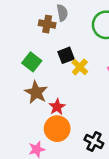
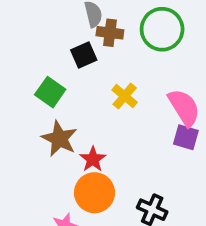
brown cross: (47, 24) -> (110, 33), moved
black square: (66, 55) -> (84, 55), moved

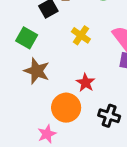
red star: (93, 159) -> (85, 83), moved

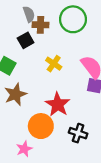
brown star: (37, 71) -> (15, 94), turned 30
red star: (85, 83) -> (58, 104), size x1.5

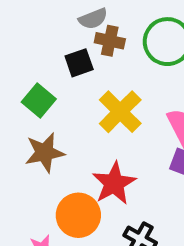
gray semicircle: (29, 14) -> (93, 19), turned 77
yellow cross: (54, 64) -> (120, 112), size x1.5

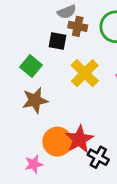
black square: (79, 63) -> (57, 41), turned 30
red star: (114, 183) -> (79, 139), moved

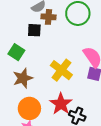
yellow cross: (85, 73) -> (61, 70), moved
orange circle: (57, 142) -> (29, 108), moved

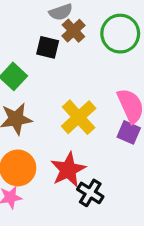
brown cross: (48, 17) -> (73, 31), turned 32

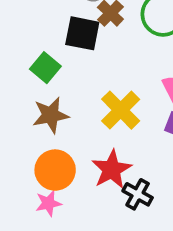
black square: (48, 47) -> (82, 33), size x1.4

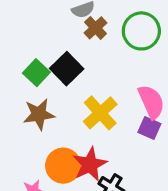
black square: (82, 33) -> (67, 69), moved, turned 32
orange circle: (55, 170) -> (63, 166), moved

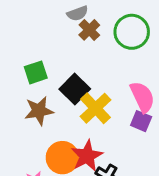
black square: (67, 69) -> (75, 89), moved
green square: (36, 73) -> (36, 72), turned 30

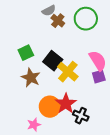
brown star: (39, 111) -> (31, 78), turned -30
purple square: (141, 121) -> (99, 77), turned -32

